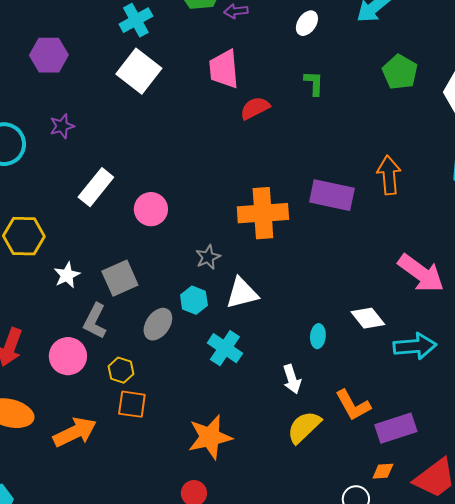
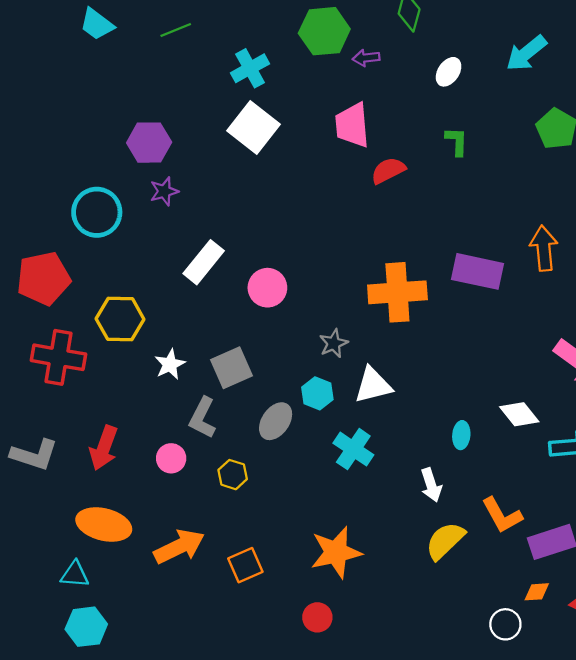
purple hexagon: (49, 55) -> (149, 143), moved
pink circle: (68, 356) -> (171, 458), size x0.7
orange square: (132, 404) -> (245, 565), moved, turned -32

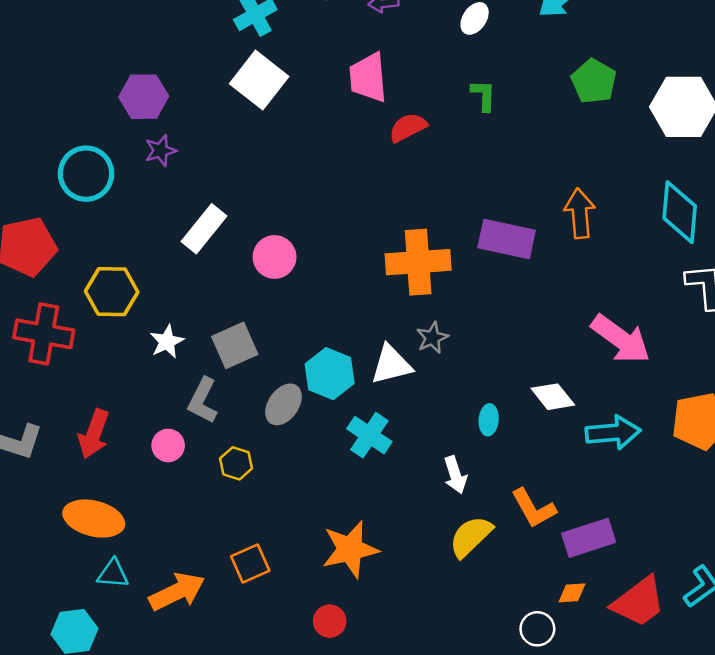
gray star: (334, 343) -> (432, 338), moved
cyan hexagon: (317, 393) -> (330, 374), size x1.4
orange arrow: (179, 547) -> (177, 592), moved
cyan triangle: (75, 574) -> (113, 574), moved

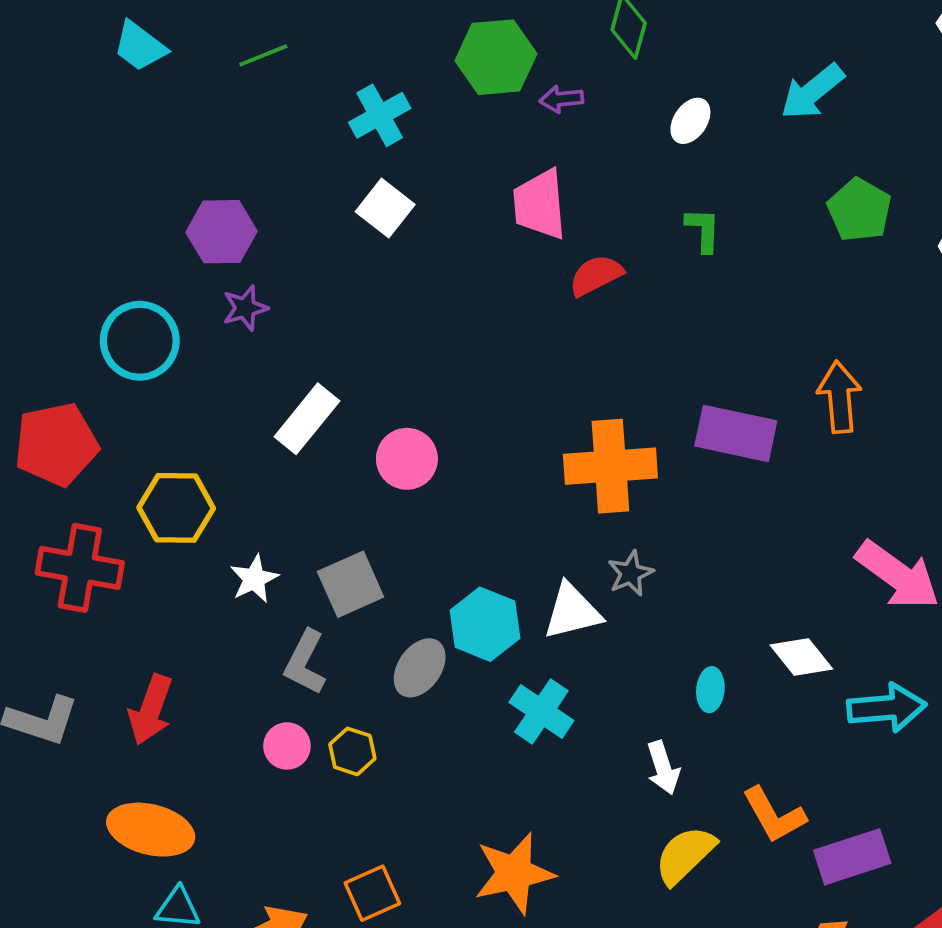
white square: (259, 80) -> (385, 208), size x0.7
pink circle: (168, 445) -> (287, 746), moved

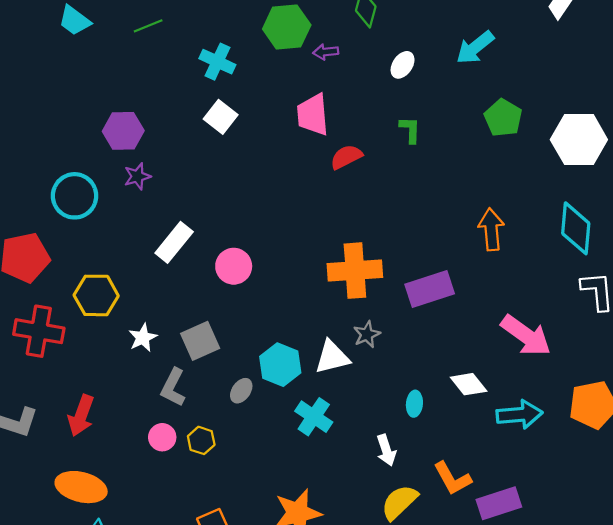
cyan cross: (380, 115) -> (217, 62), turned -36
purple rectangle: (736, 433) -> (430, 289), moved, turned -30
gray ellipse: (420, 668) -> (241, 391), size x0.7

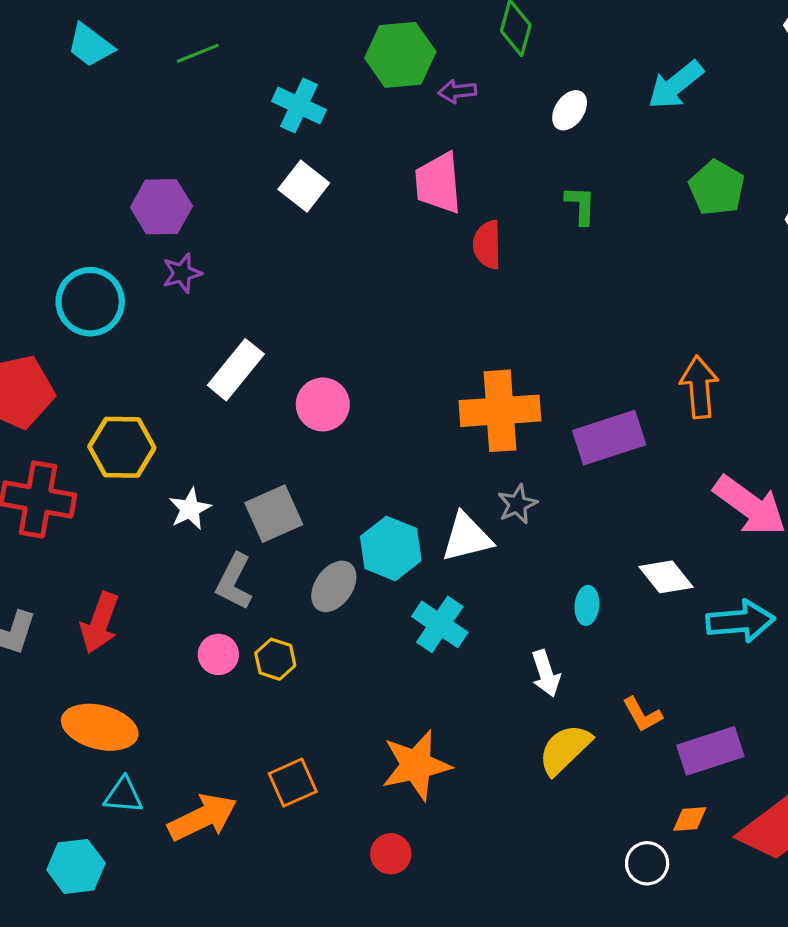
red semicircle: (346, 157) -> (487, 245), turned -64
orange arrow: (491, 229) -> (699, 387), moved
gray ellipse: (241, 391) -> (334, 586), size x1.4
orange L-shape: (452, 478) -> (642, 715), size x0.7

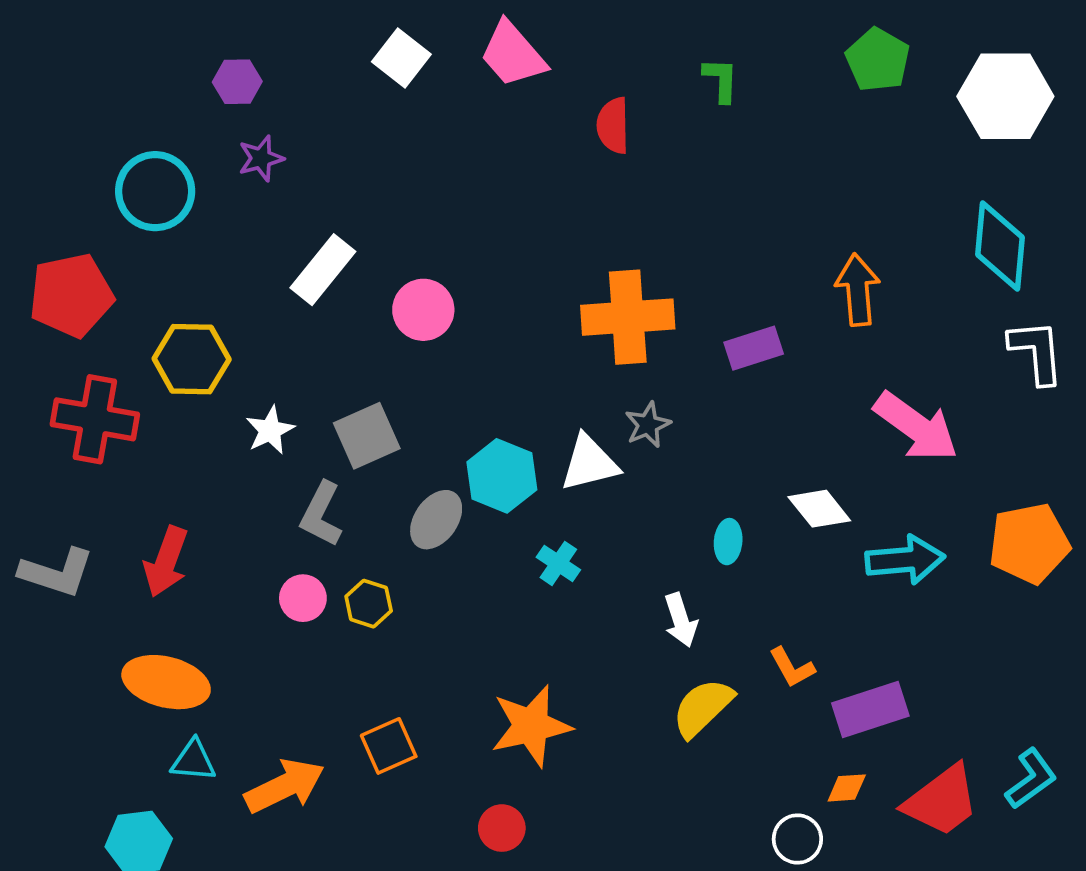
pink trapezoid: (438, 183) -> (513, 54), moved, turned -36
purple hexagon: (161, 207) -> (237, 82), size x0.7
purple rectangle: (609, 438) -> (754, 348), size x0.7
cyan cross: (440, 624) -> (558, 563), size x0.7

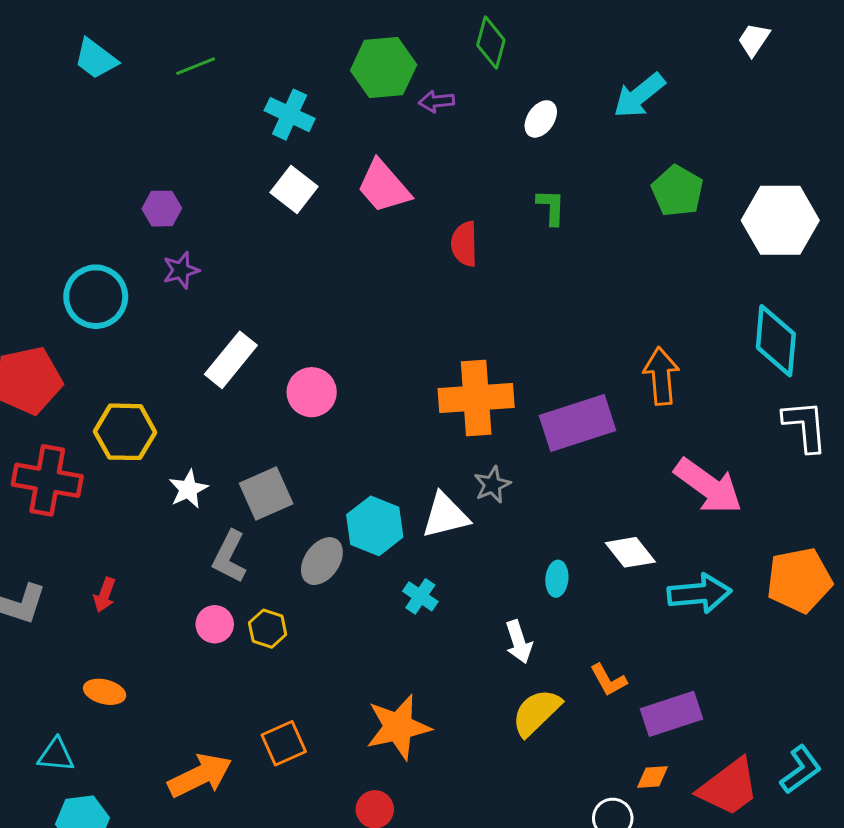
purple rectangle: (754, 348) -> (577, 423), size x1.6
red arrow: (166, 562) -> (105, 595), size x0.6
orange ellipse: (166, 682) -> (105, 692), size x0.6
cyan triangle: (193, 761) -> (56, 755), moved

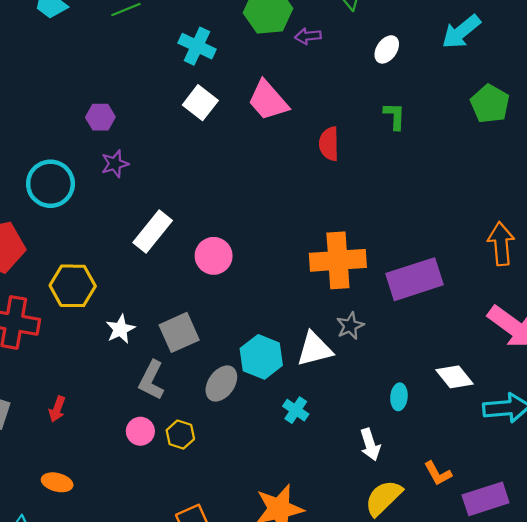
orange arrow: (661, 376) -> (501, 244), moved

